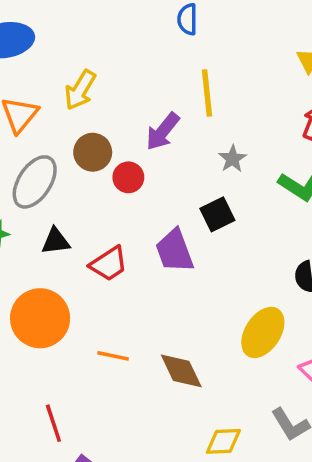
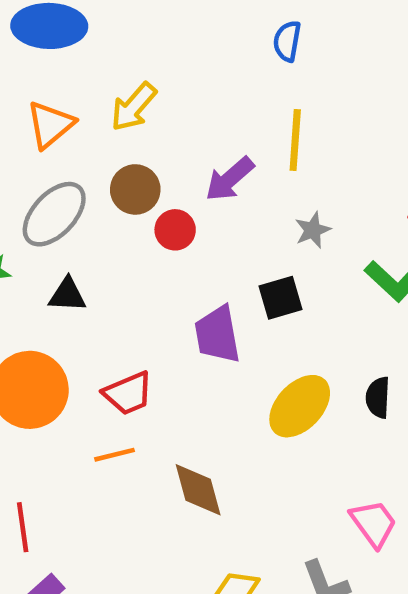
red trapezoid: (109, 264) -> (128, 393), moved
yellow ellipse: (263, 332) -> (300, 406), moved
orange line: (113, 356) -> (115, 455), turned -36

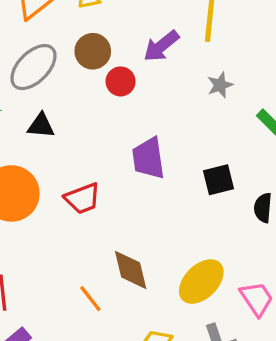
black square: (281, 298) -> (218, 180), moved
yellow ellipse: (300, 406) -> (201, 282), moved
orange line: (115, 455) -> (90, 299), moved, turned 64

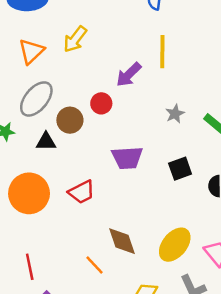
brown circle: (93, 51) -> (70, 120), moved
gray star: (220, 85) -> (175, 114), moved
purple trapezoid: (148, 158) -> (127, 158), turned -80

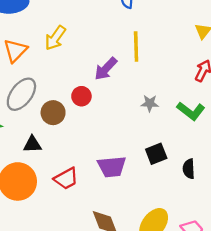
gray star: (175, 114) -> (150, 103), turned 30
black triangle: (46, 142) -> (32, 144), moved
purple trapezoid: (127, 158) -> (112, 167), moved

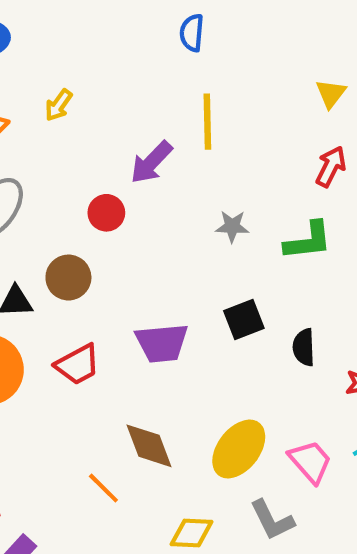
yellow arrow: (55, 38) -> (58, 105), size x0.7
green L-shape: (191, 111) -> (308, 241), turned -44
brown circle: (53, 113) -> (68, 278), moved

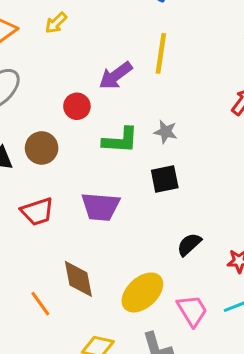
green L-shape: (308, 241) -> (120, 140), moved
black square: (244, 320) -> (165, 179), moved
black semicircle: (304, 347) -> (189, 244), moved, turned 40

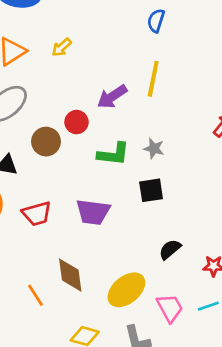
brown circle: (42, 148) -> (46, 142), moved

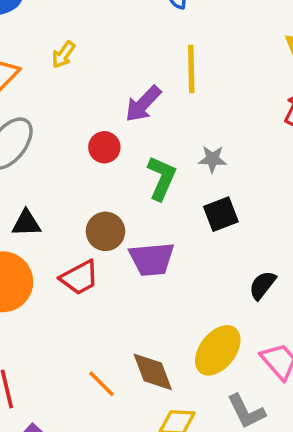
brown circle: (46, 142) -> (105, 231), moved
green L-shape: (113, 154) -> (162, 178), turned -60
brown diamond: (70, 275) -> (153, 372), moved

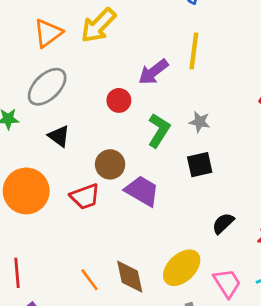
yellow arrow: (63, 55) -> (98, 25), size x1.8
black triangle: (26, 223) -> (59, 136), moved, turned 30
purple trapezoid: (152, 259) -> (142, 191), turned -153

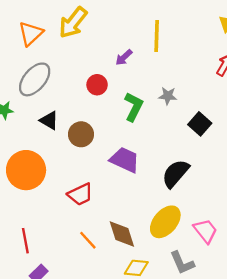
purple arrow: (153, 72) -> (124, 57), size x0.7
brown circle: (110, 164) -> (81, 134), moved
black square: (200, 165) -> (200, 124), moved, turned -30
red trapezoid: (85, 197) -> (80, 194), moved
black semicircle: (223, 223) -> (175, 173), moved, size x1.5

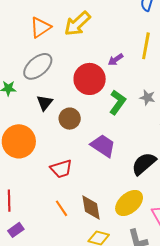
red circle: (97, 85) -> (90, 79), size x1.8
black triangle: (49, 120) -> (45, 103), turned 30

